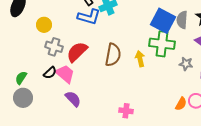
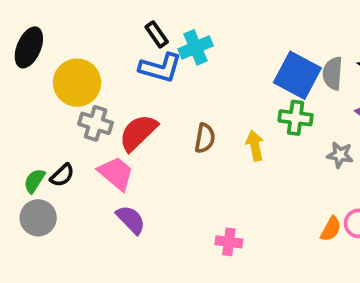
yellow circle: (44, 25) -> (77, 83), size x1.6
green cross: (162, 44) -> (296, 118), size x0.7
brown semicircle: (113, 55) -> (205, 138), size x0.7
black semicircle: (50, 73) -> (62, 175), moved

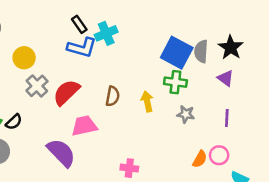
yellow circle: (77, 83) -> (24, 58), size x0.7
gray cross: (96, 123) -> (37, 86), turned 30
gray star: (340, 155) -> (186, 114), moved
pink trapezoid: (116, 173) -> (84, 126), moved, turned -52
purple semicircle: (131, 220) -> (61, 153), size x1.4

